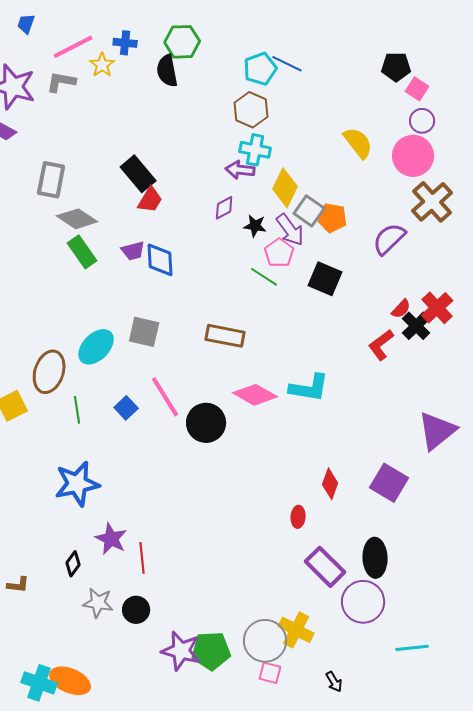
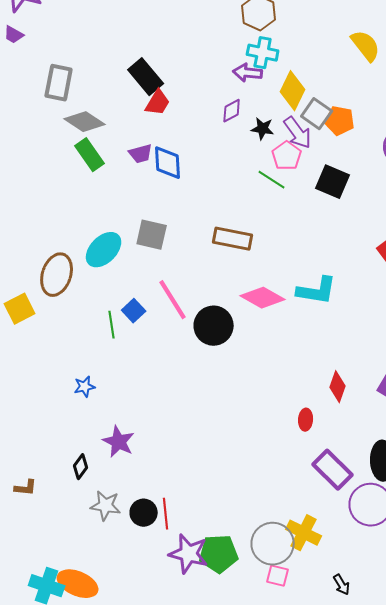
green line: (77, 410) -> (112, 325), moved
blue star: (77, 484) -> (85, 387), size x0.5
red line: (142, 558) -> (166, 514), moved

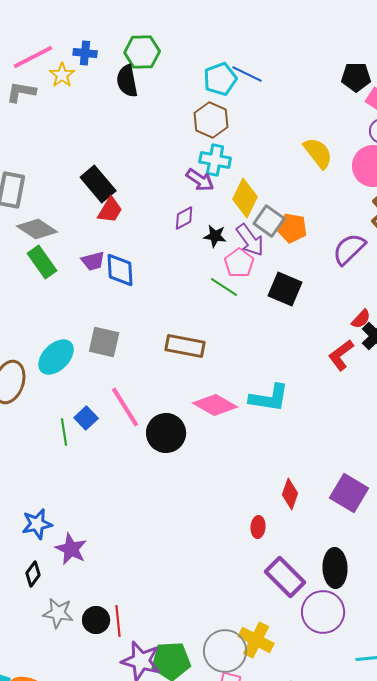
purple arrow: (248, 73) -> (200, 180), turned -152
blue star: (85, 387) -> (37, 524), moved, size x1.4

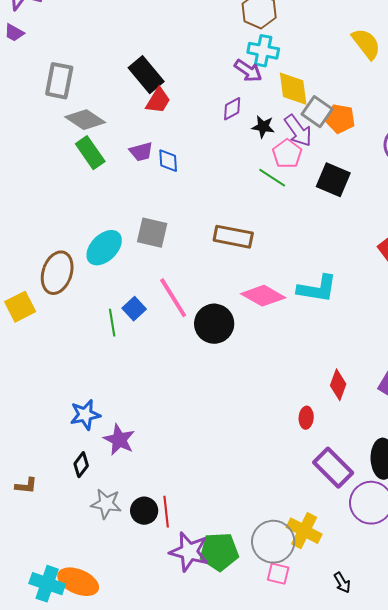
yellow diamond: (245, 198) -> (293, 89), turned -33
blue diamond: (120, 270) -> (168, 161), size x0.7

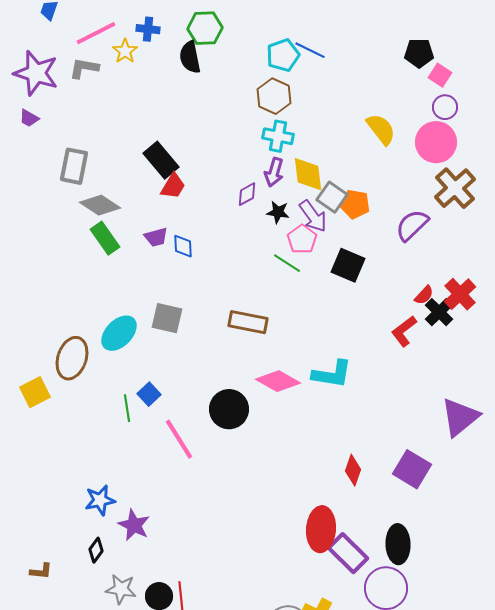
purple arrow: (248, 71) -> (274, 172), moved, turned 72
pink line: (173, 298) -> (179, 439), moved
red ellipse: (306, 418) -> (321, 529), moved, size x2.0

